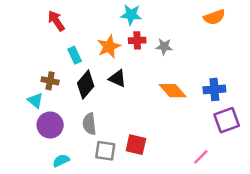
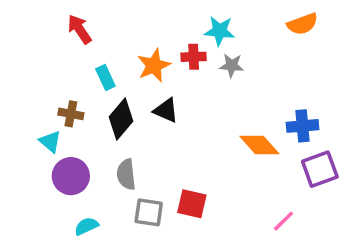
cyan star: (131, 15) -> (220, 31), moved
orange diamond: (173, 91) -> (259, 145), moved

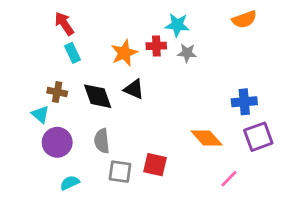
cyan rectangle: (105, 78) -> (73, 53), moved
black diamond: (121, 119) -> (98, 96), turned -60
orange diamond: (259, 145) -> (207, 138), moved

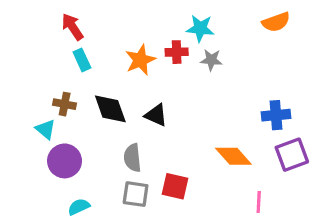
black triangle: (134, 89) -> (156, 115), moved
gray semicircle: (102, 141) -> (132, 158), moved
pink line: (229, 179) -> (259, 202), turned -42

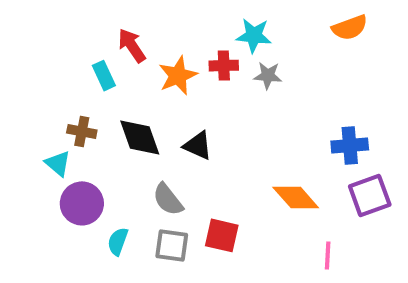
red arrow: (72, 27) -> (132, 46), moved
gray semicircle: (132, 158) -> (168, 199), turned -32
cyan semicircle: (79, 207) -> (118, 241), moved, turned -45

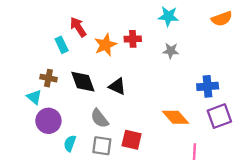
orange semicircle: (350, 28) -> (222, 19), moved
cyan star: (254, 36) -> (168, 16), moved
gray star: (268, 76) -> (171, 51), moved

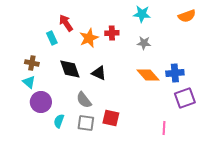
brown cross: (48, 78) -> (32, 63), moved
orange diamond: (175, 117) -> (148, 75), moved

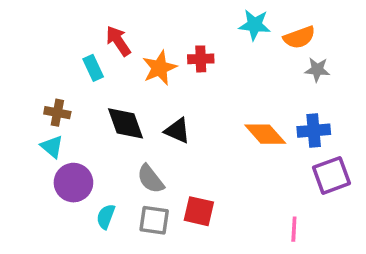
orange semicircle: (187, 16) -> (299, 37), moved
gray star: (144, 43) -> (317, 70), moved

